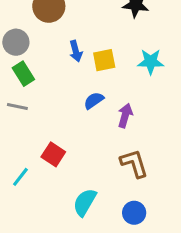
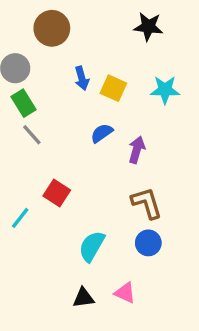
yellow square: (104, 60) -> (113, 88), turned 35
gray line: (17, 107) -> (32, 135), moved, turned 36
blue circle: (134, 213) -> (148, 243), moved

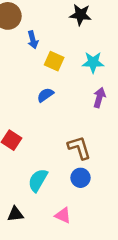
blue arrow: (82, 78) -> (33, 40), moved
purple arrow: (137, 150) -> (99, 97), moved
black triangle: (83, 298) -> (15, 214), moved

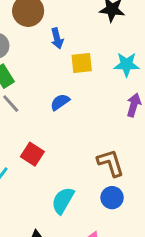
yellow square: (54, 61) -> (82, 63), turned -30
blue semicircle: (45, 95) -> (60, 102), moved

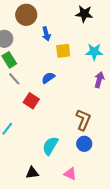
red square: (32, 154) -> (31, 101), moved
brown L-shape: (111, 163) -> (83, 120), turned 40

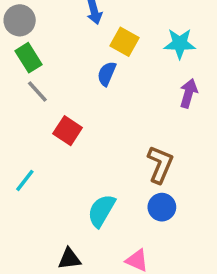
yellow square: (63, 51) -> (125, 42), turned 35
blue semicircle: (48, 78) -> (107, 74), moved, turned -32

